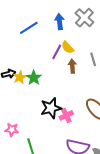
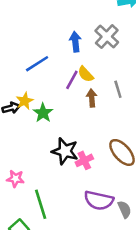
blue line: (29, 28) -> (37, 64), moved
yellow star: (20, 77) -> (25, 101), moved
black star: (51, 108) -> (65, 151), turned 30

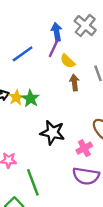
purple line: (72, 80) -> (54, 48), moved
yellow star: (25, 101) -> (16, 98), moved
pink cross: (84, 160) -> (84, 148), moved

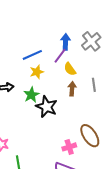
yellow star: (16, 98) -> (37, 72), moved
black star: (52, 133) -> (47, 107), moved

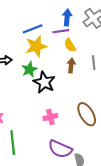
purple line: (60, 56) -> (61, 31), turned 42
yellow star: (37, 72) -> (36, 46), size x1.5
pink cross: (69, 147) -> (50, 117), moved

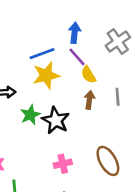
blue arrow: (67, 17) -> (75, 33), moved
purple line: (61, 31) -> (77, 57), turned 56
green star: (29, 69) -> (30, 115), moved

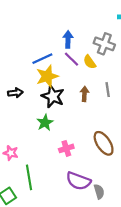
gray cross: (118, 42) -> (104, 44), turned -30
yellow semicircle: (88, 75) -> (90, 62), moved
green star: (30, 115) -> (45, 123), moved
black star: (56, 120) -> (53, 96), moved

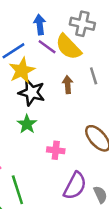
yellow semicircle: (90, 62) -> (68, 47), size x1.6
pink cross: (66, 148) -> (56, 150), turned 32
purple semicircle: (78, 181) -> (75, 186), turned -75

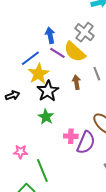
gray cross: (82, 24) -> (85, 32), turned 30
black star: (32, 93) -> (48, 91), turned 30
purple semicircle: (75, 186) -> (86, 142), moved

